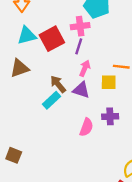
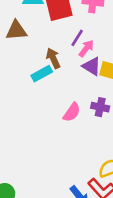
purple line: (79, 46) -> (77, 38), moved
purple triangle: (81, 90) -> (92, 66), moved

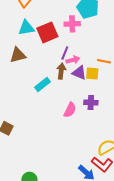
pink arrow: (86, 48) -> (73, 60), turned 48
brown arrow: (53, 58) -> (61, 71), moved, turned 42

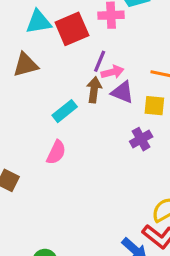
yellow square: (92, 73) -> (154, 106), moved
purple cross: (91, 103) -> (141, 139), turned -32
pink semicircle: (70, 110) -> (56, 152), moved

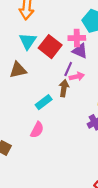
cyan triangle: (39, 22) -> (28, 41), turned -48
red square: (72, 29) -> (50, 47), turned -30
purple triangle: (122, 92) -> (80, 51), moved

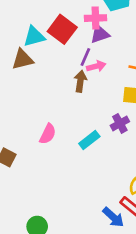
cyan triangle: (28, 41) -> (34, 36), moved, turned 42
purple triangle: (80, 51) -> (100, 34), turned -42
cyan rectangle: (44, 102) -> (89, 140), moved

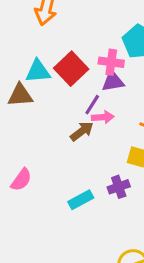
brown arrow: (80, 81) -> (82, 131), turned 35
pink semicircle: (48, 134) -> (21, 180), moved

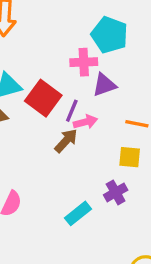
red square: (71, 69) -> (43, 98), moved
purple triangle: (113, 81) -> (104, 85), moved

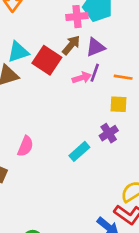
pink cross: (84, 62) -> (77, 17), moved
purple line: (72, 111) -> (95, 73), moved
brown arrow: (66, 141) -> (71, 45), moved

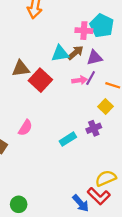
cyan triangle: (18, 52) -> (60, 54), moved
red square: (47, 60) -> (40, 80), moved
yellow square: (119, 104) -> (106, 106), turned 32

